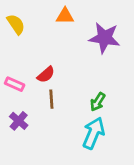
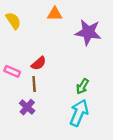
brown line: (51, 99) -> (34, 84), moved
purple cross: (19, 121) -> (27, 107), moved

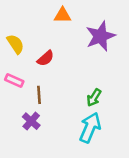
yellow semicircle: (13, 21) -> (15, 44), moved
purple star: (88, 32) -> (100, 36), turned -30
red semicircle: (39, 63) -> (46, 58), moved

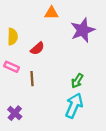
yellow semicircle: (15, 44) -> (13, 37), turned 35
purple cross: (31, 121) -> (15, 113), moved

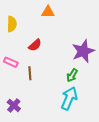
purple star: (83, 30) -> (83, 51), moved
yellow semicircle: (13, 37) -> (12, 24), moved

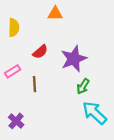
purple star: (83, 51) -> (74, 59), moved
pink rectangle: (11, 62) -> (13, 71), turned -56
cyan arrow: (69, 98) -> (94, 113), moved, turned -70

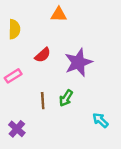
brown line: (35, 84) -> (43, 101), moved
green arrow: (83, 86) -> (66, 98), moved
cyan arrow: (94, 113) -> (100, 120), size x0.6

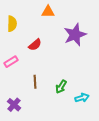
purple star: (78, 62) -> (75, 35), moved
green arrow: (66, 98) -> (61, 87), moved
cyan arrow: (100, 120) -> (82, 98), turned 120

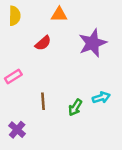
yellow semicircle: (12, 24) -> (15, 16), moved
red semicircle: (35, 45) -> (43, 43), moved
cyan arrow: (82, 98) -> (101, 98), moved

